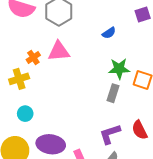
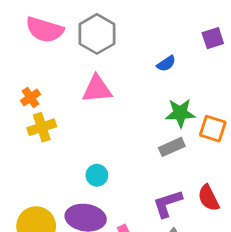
orange cross: (33, 57) -> (30, 98), moved
gray rectangle: (113, 93) -> (172, 147), turned 48
cyan circle: (25, 114) -> (97, 175), moved

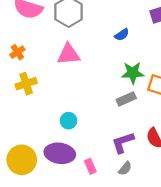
orange cross: (30, 98) -> (17, 52), moved

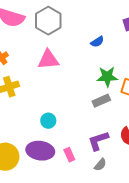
pink rectangle: (90, 166) -> (69, 155), moved

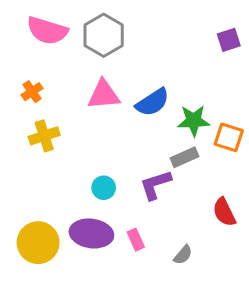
blue semicircle: (97, 42) -> (152, 102), moved, size x1.6
purple L-shape: (98, 141) -> (156, 185), moved

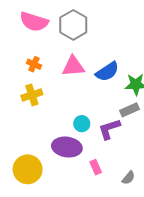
orange cross: (32, 92) -> (34, 64), moved, turned -32
cyan circle: (104, 188) -> (82, 124), moved
purple ellipse: (91, 233) -> (67, 147), moved

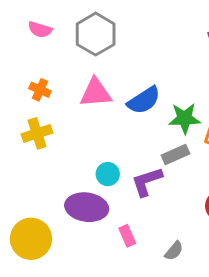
pink semicircle: (34, 22) -> (40, 30), size x0.6

